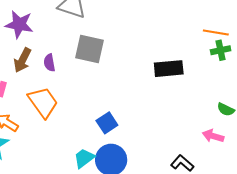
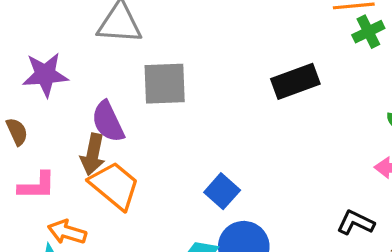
brown arrow: (22, 60) -> (93, 154), moved
purple semicircle: (49, 63) -> (108, 122), size x1.5

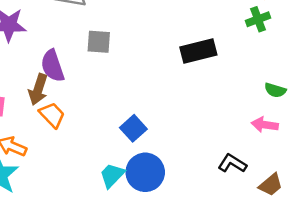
gray square: (165, 84) -> (99, 42), size x0.7
orange trapezoid: (115, 186) -> (52, 115), size x0.7

